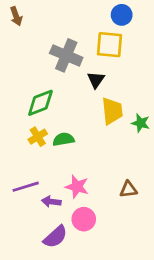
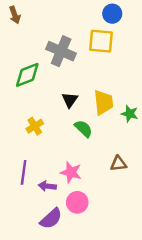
black triangle: (96, 80) -> (70, 100), moved
green diamond: (40, 103) -> (27, 75), moved
green semicircle: (63, 139) -> (83, 129), moved, turned 54
purple line: (26, 187) -> (24, 172), turned -65
brown triangle: (128, 189) -> (118, 164), moved

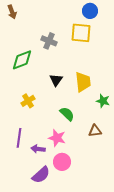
gray cross: (61, 51) -> (49, 41), size x0.7
green star: (130, 114) -> (103, 101), moved
green semicircle: (83, 129) -> (67, 114), moved

